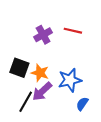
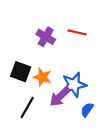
purple cross: (43, 35) -> (46, 37), turned -30
purple arrow: (42, 91) -> (60, 97), moved

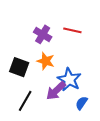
orange star: (42, 77) -> (46, 61), moved
blue star: (74, 85) -> (69, 79), turned -30

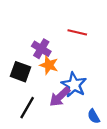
purple cross: (43, 34) -> (41, 49), moved
blue semicircle: (82, 103) -> (94, 116), moved, turned -64

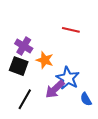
purple cross: (41, 49) -> (24, 46), moved
blue semicircle: (94, 116) -> (86, 99), moved

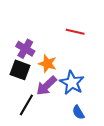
purple arrow: (55, 89) -> (46, 86), moved
blue semicircle: (86, 99) -> (78, 112), moved

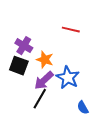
black line: (26, 105) -> (40, 99), moved
blue semicircle: (78, 112) -> (83, 108), moved

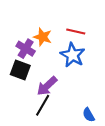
orange star: (45, 60) -> (43, 37), moved
blue star: (68, 78) -> (73, 55), moved

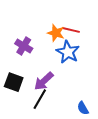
orange star: (43, 37) -> (56, 33), moved
black square: (20, 70) -> (14, 82), moved

